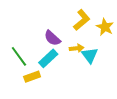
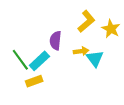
purple semicircle: (52, 38) -> (55, 41), turned 54
cyan rectangle: (48, 58) -> (39, 61), moved

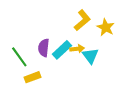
purple semicircle: (55, 41) -> (44, 48), moved
cyan rectangle: (39, 61) -> (62, 50), moved

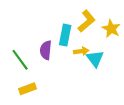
cyan rectangle: (62, 50) -> (65, 35), moved, turned -36
yellow rectangle: (32, 77) -> (28, 89), moved

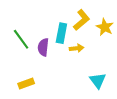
cyan triangle: (95, 59) -> (98, 81), moved
green line: (20, 60) -> (21, 39), moved

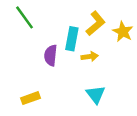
green line: (21, 39) -> (25, 17), moved
cyan triangle: (98, 81) -> (96, 94), moved

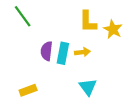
yellow L-shape: (96, 23) -> (88, 22), turned 130
cyan rectangle: (72, 39) -> (63, 53), moved

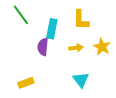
yellow star: (113, 29) -> (102, 47), moved
cyan rectangle: (63, 53) -> (52, 29), moved

